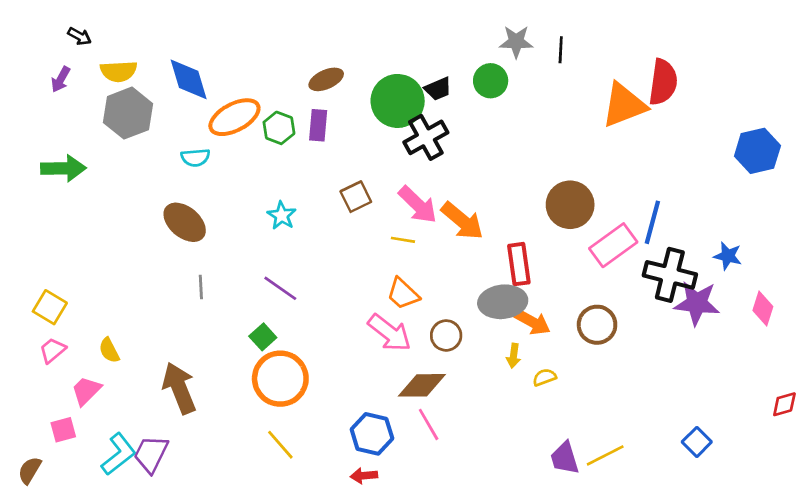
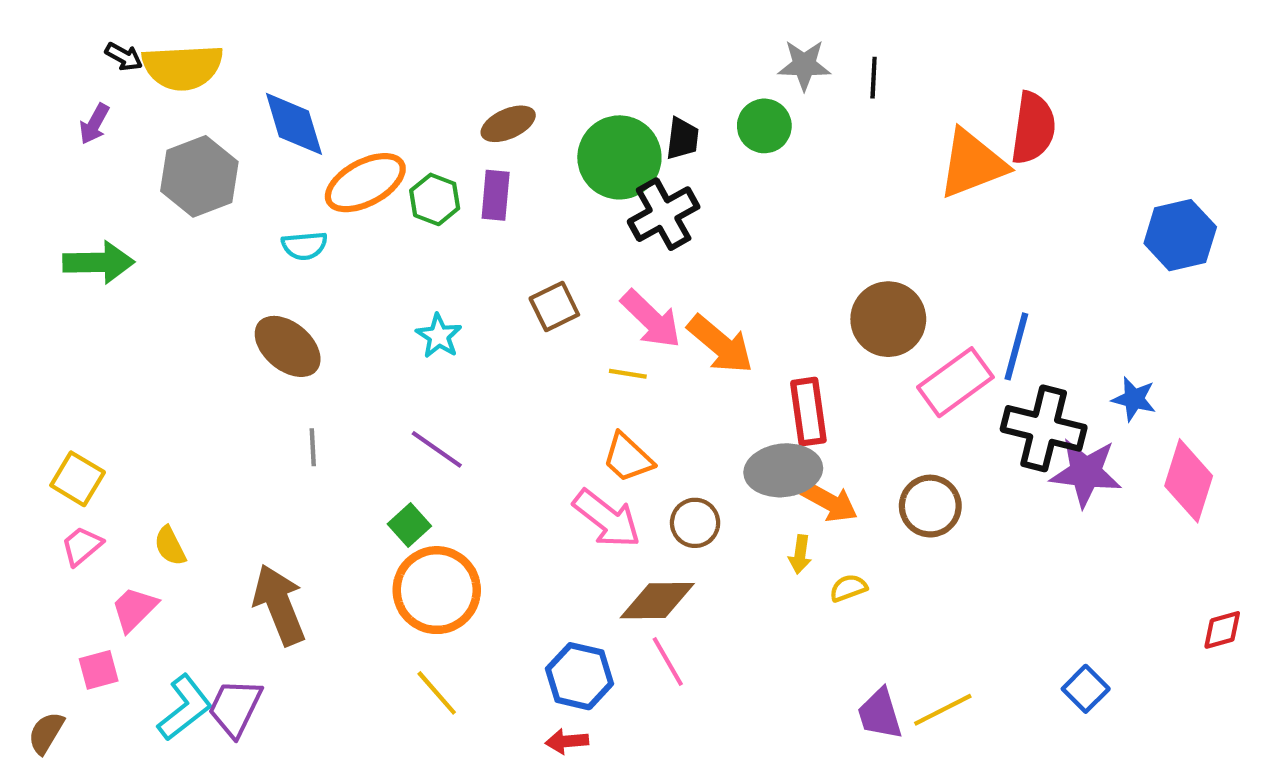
yellow semicircle: (119, 71) -> (183, 67), moved, size x1.4
black trapezoid: (438, 89) -> (682, 139), turned -60
pink diamond: (763, 309) -> (1189, 481), size x1.5

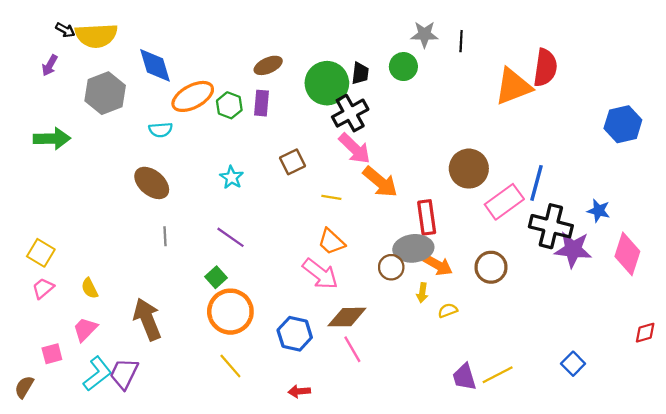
pink arrow: (651, 319) -> (355, 149), moved
brown circle: (695, 523) -> (391, 267), moved
pink trapezoid: (134, 609) -> (85, 329), moved
blue hexagon: (580, 676) -> (295, 334), moved

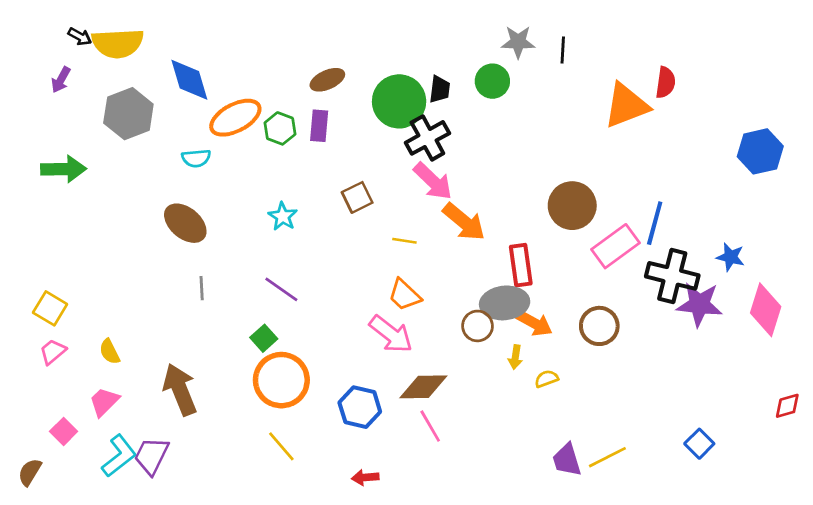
red semicircle: (545, 68) -> (666, 82), size x0.7
pink square: (52, 354) -> (64, 431), turned -30

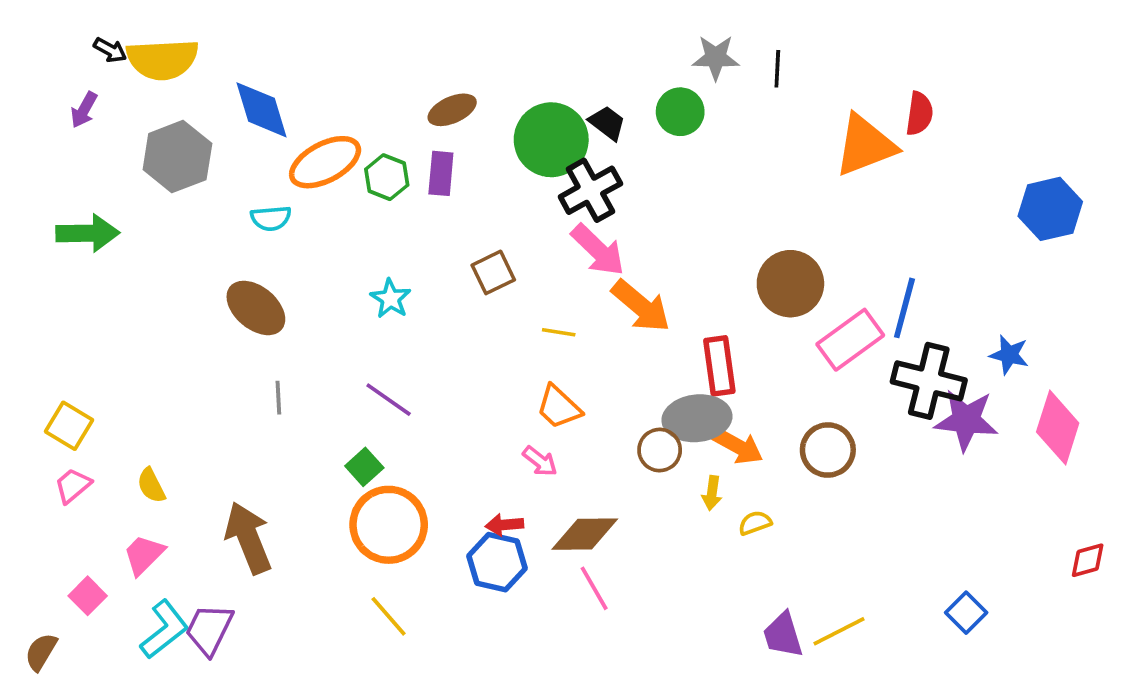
black trapezoid: (440, 89) -> (607, 123), turned -60
pink arrow: (391, 334) -> (540, 461), size x0.6
red arrow: (365, 477) -> (504, 525), moved

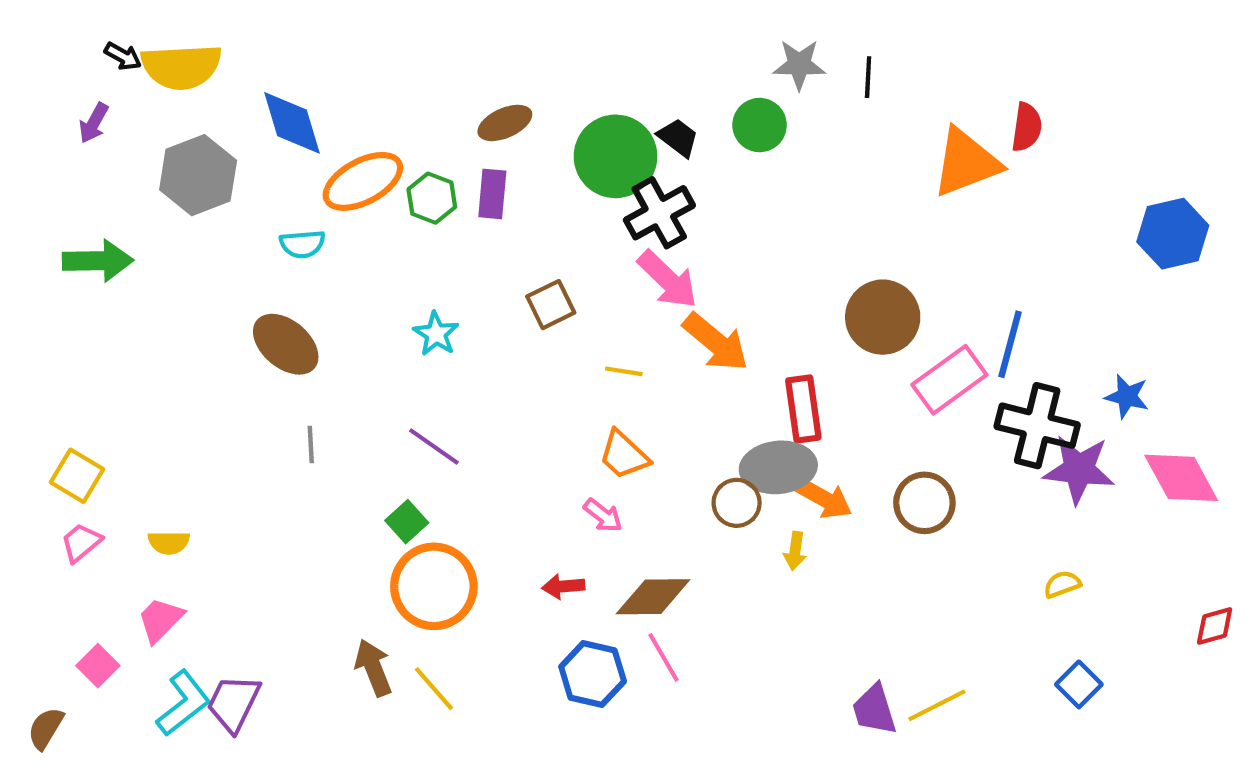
pink diamond: (1058, 428) -> (1181, 478), turned -46
yellow semicircle: (151, 486) -> (169, 543), turned -63
yellow semicircle: (755, 523) -> (1062, 584), moved
brown arrow: (248, 538) -> (373, 668), moved, size x0.7
blue hexagon: (497, 562) -> (593, 674), moved

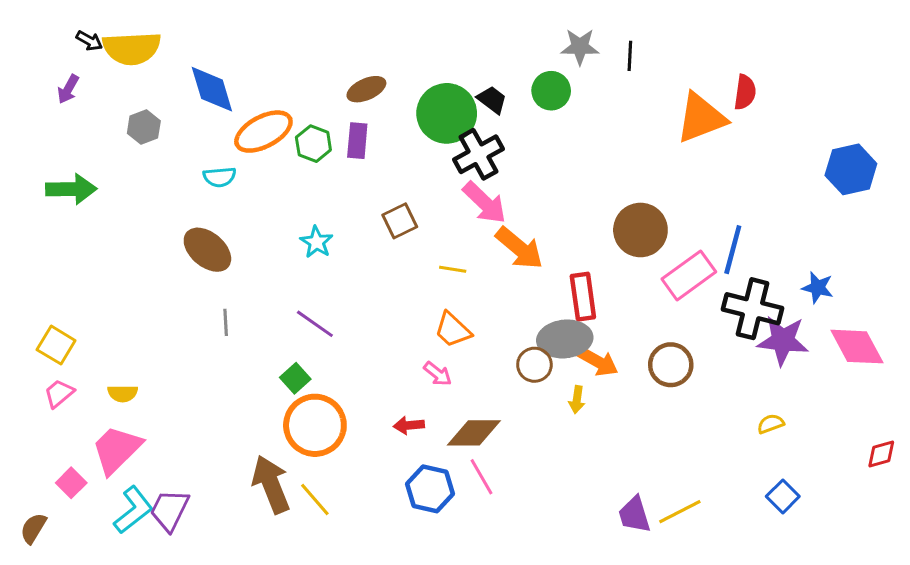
gray hexagon: (198, 175) -> (144, 127), size x0.6
pink trapezoid: (160, 620) -> (117, 450), size x1.5
brown arrow: (373, 668) -> (271, 484), size x1.4

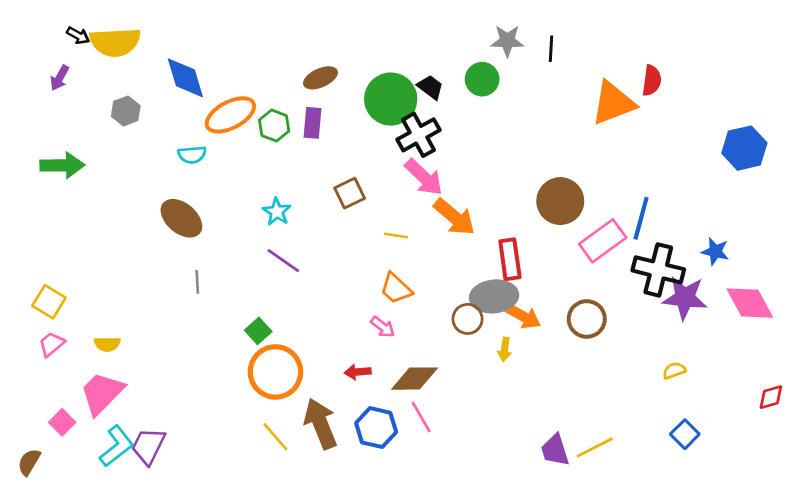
purple line: (315, 324) -> (283, 261), moved
brown arrow: (271, 484) -> (320, 424), moved

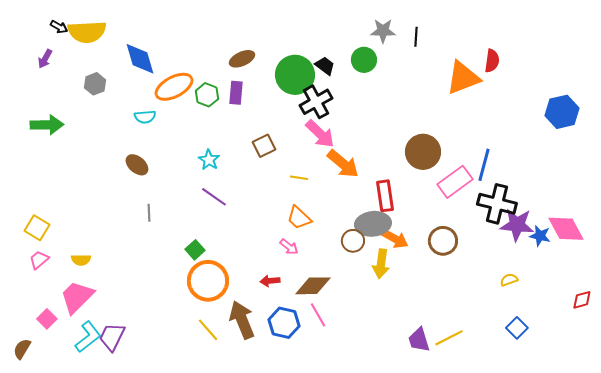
brown ellipse: (181, 218) -> (137, 165), size x0.7
blue star: (715, 251) -> (540, 236), moved
yellow arrow: (505, 349) -> (381, 264), size x1.6

